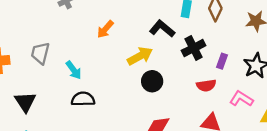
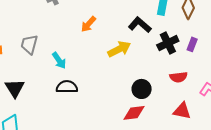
purple rectangle: (222, 61) -> (192, 44), moved
black circle: (152, 81) -> (142, 89), moved

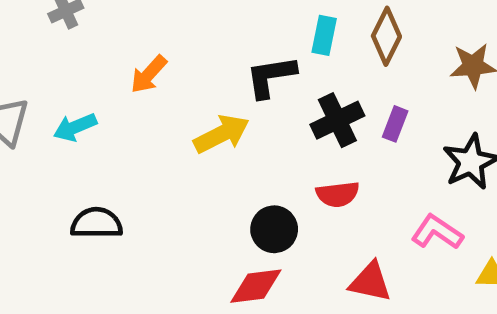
black L-shape: (140, 25) -> (271, 77), turned -50
cyan arrow: (59, 60) -> (75, 127), moved, turned 102
red semicircle: (178, 77) -> (338, 194), moved

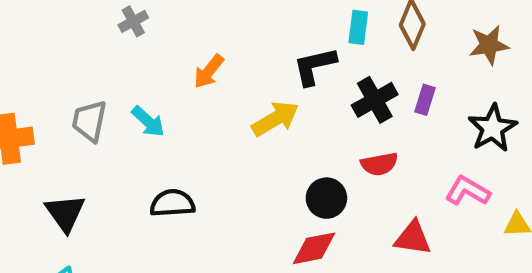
cyan arrow: (75, 127) -> (148, 121), turned -111

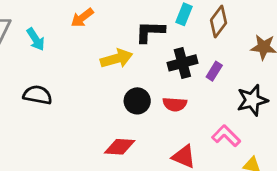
black circle: (326, 198) -> (137, 101), moved

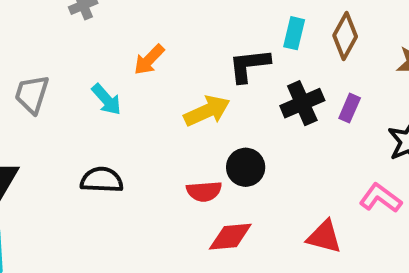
cyan arrow: (36, 39) -> (107, 99), moved
red semicircle: (175, 104) -> (204, 191), moved

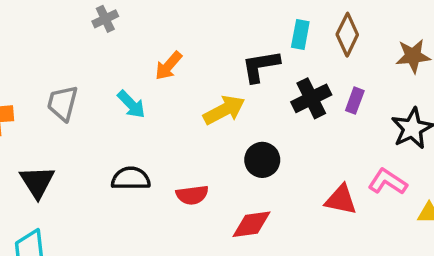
red semicircle: (204, 191) -> (192, 195), moved
red triangle: (324, 237) -> (341, 200), moved

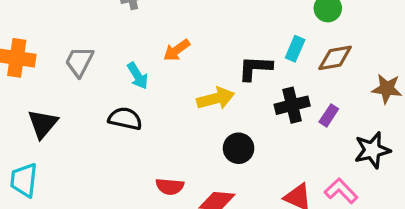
brown diamond: (347, 35) -> (335, 58), turned 42
black semicircle: (131, 178) -> (125, 119), moved
red semicircle: (192, 195) -> (170, 186), moved

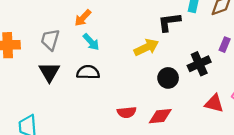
orange arrow: (177, 50) -> (83, 18), moved
black cross: (292, 105) -> (199, 64), moved
black triangle: (43, 124) -> (49, 72), moved

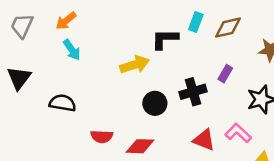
gray trapezoid: (50, 40) -> (22, 26), moved
black semicircle: (88, 72) -> (62, 103), moved

